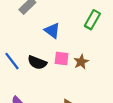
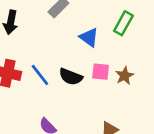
green rectangle: (92, 20) -> (123, 23), moved

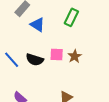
blue triangle: (89, 37) -> (37, 25), moved

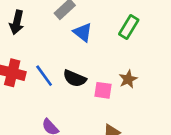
pink square: (57, 54) -> (103, 90), moved

